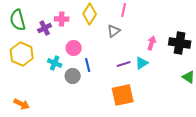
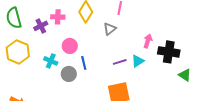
black cross: (180, 43) -> (169, 52), moved

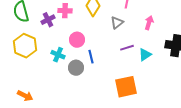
pink arrow: (148, 41) -> (149, 23), moved
purple line: (120, 62) -> (127, 48), moved

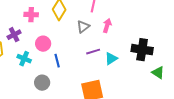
purple cross: (48, 20) -> (14, 35), moved
pink arrow: (149, 23) -> (107, 26), moved
gray circle: (76, 68) -> (42, 83), moved

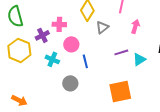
pink cross: (31, 15) -> (59, 24), moved
gray triangle: (83, 27) -> (102, 27), moved

